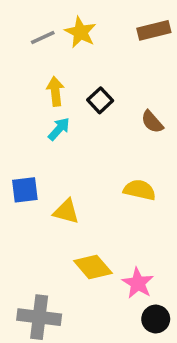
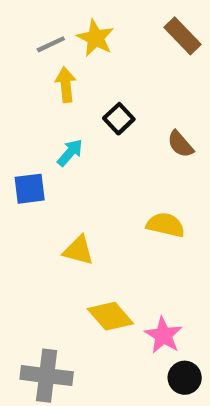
brown rectangle: (154, 30) -> (183, 36), turned 60
yellow arrow: (55, 91) -> (66, 85), moved
blue square: (25, 190) -> (30, 189), moved

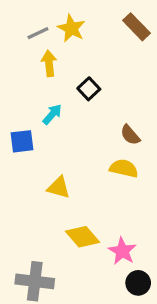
brown semicircle: (180, 144) -> (130, 135), moved

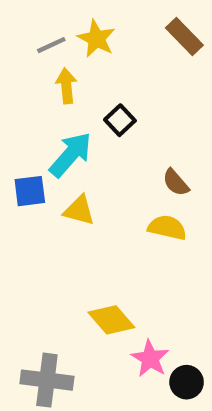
cyan arrow: (52, 114) -> (71, 155), size x1.6
yellow triangle: (59, 187) -> (79, 210), moved
pink star: (122, 251) -> (150, 359), moved

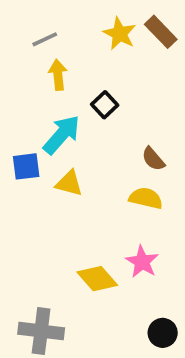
yellow star: (96, 39) -> (120, 34), moved
pink star: (150, 359) -> (142, 262), moved

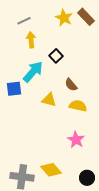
brown semicircle: (153, 159) -> (71, 85), moved
yellow triangle: (69, 183) -> (49, 100), moved
yellow diamond: (97, 279) -> (51, 170), moved

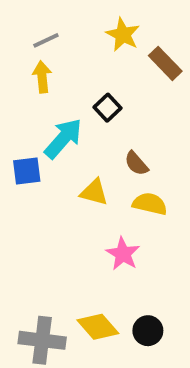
brown rectangle: (86, 17) -> (165, 63), moved
yellow arrow: (31, 40) -> (42, 77), moved
pink star: (76, 140) -> (123, 254), moved
black circle: (87, 178) -> (148, 331), moved

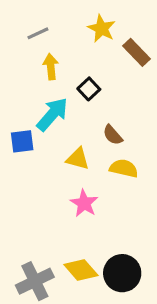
yellow arrow: (42, 77) -> (51, 67), moved
pink star: (123, 254) -> (84, 203), moved
black circle: (148, 331) -> (122, 273), size x1.5
gray cross: (42, 340) -> (35, 281), turned -33

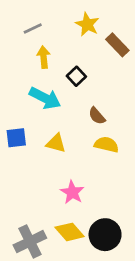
cyan arrow: (52, 114) -> (45, 98), turned 76
blue square: (22, 141) -> (16, 138), moved
yellow triangle: (78, 159) -> (56, 143), moved
pink star: (84, 203) -> (72, 192), moved

